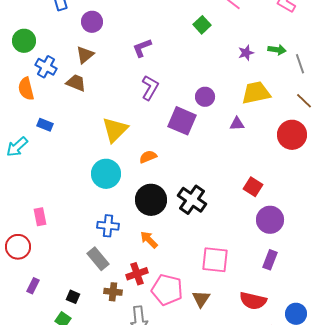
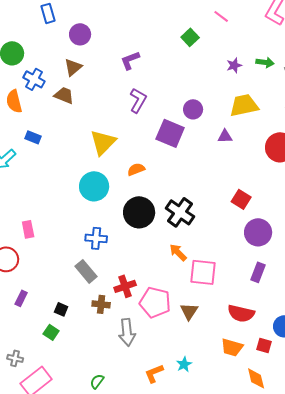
orange arrow: (149, 240) -> (178, 252), moved

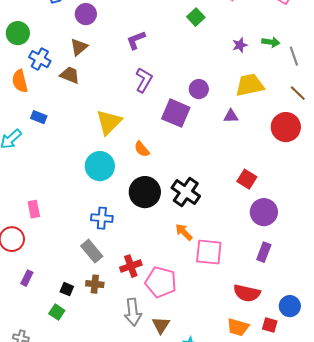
orange semicircle: (136, 169) -> (142, 149), turned -108
brown cross: (101, 304) -> (95, 284), moved
brown triangle: (189, 311) -> (161, 325), moved

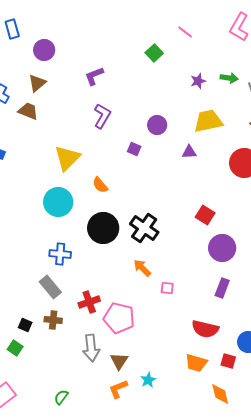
purple square: (176, 113) -> (134, 149), size x0.5
pink square: (209, 252) -> (167, 288), size x0.5

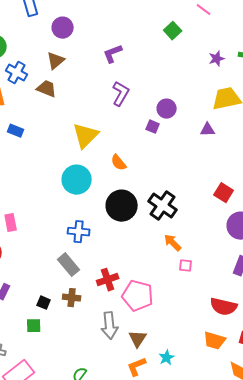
purple circle: (157, 125) -> (167, 109), moved
orange arrow: (142, 268) -> (173, 243), moved
green square: (15, 348) -> (34, 326), turned -35

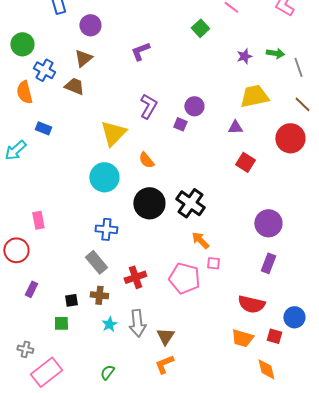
purple L-shape: (121, 94) -> (148, 106), moved
red square: (224, 193) -> (245, 162), moved
pink pentagon: (138, 296) -> (184, 278), moved
black square: (44, 303) -> (71, 300), turned -32
cyan star: (167, 358) -> (109, 324), moved

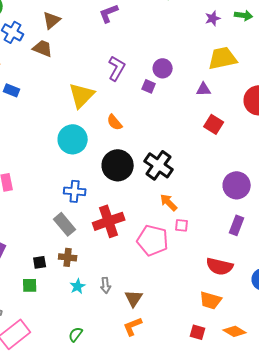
red cross: (135, 277) -> (109, 221), moved, size x1.4
gray arrow: (137, 323) -> (106, 285), size x0.6
red square: (274, 336) -> (198, 332), moved
orange diamond: (266, 369) -> (235, 331), turned -45

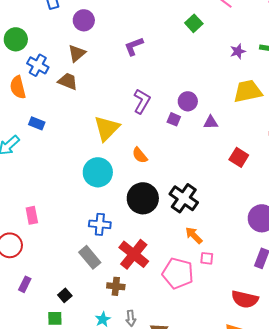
purple triangle: (204, 89) -> (211, 122), moved
red cross: (109, 221) -> (134, 254), turned -32
brown cross: (68, 257) -> (116, 286), moved
black square: (40, 262) -> (65, 295), turned -32

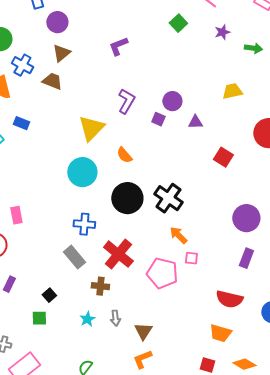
purple circle: (84, 20) -> (57, 22), moved
purple star: (238, 51) -> (222, 32), moved
yellow trapezoid: (248, 91) -> (232, 91), size x0.7

